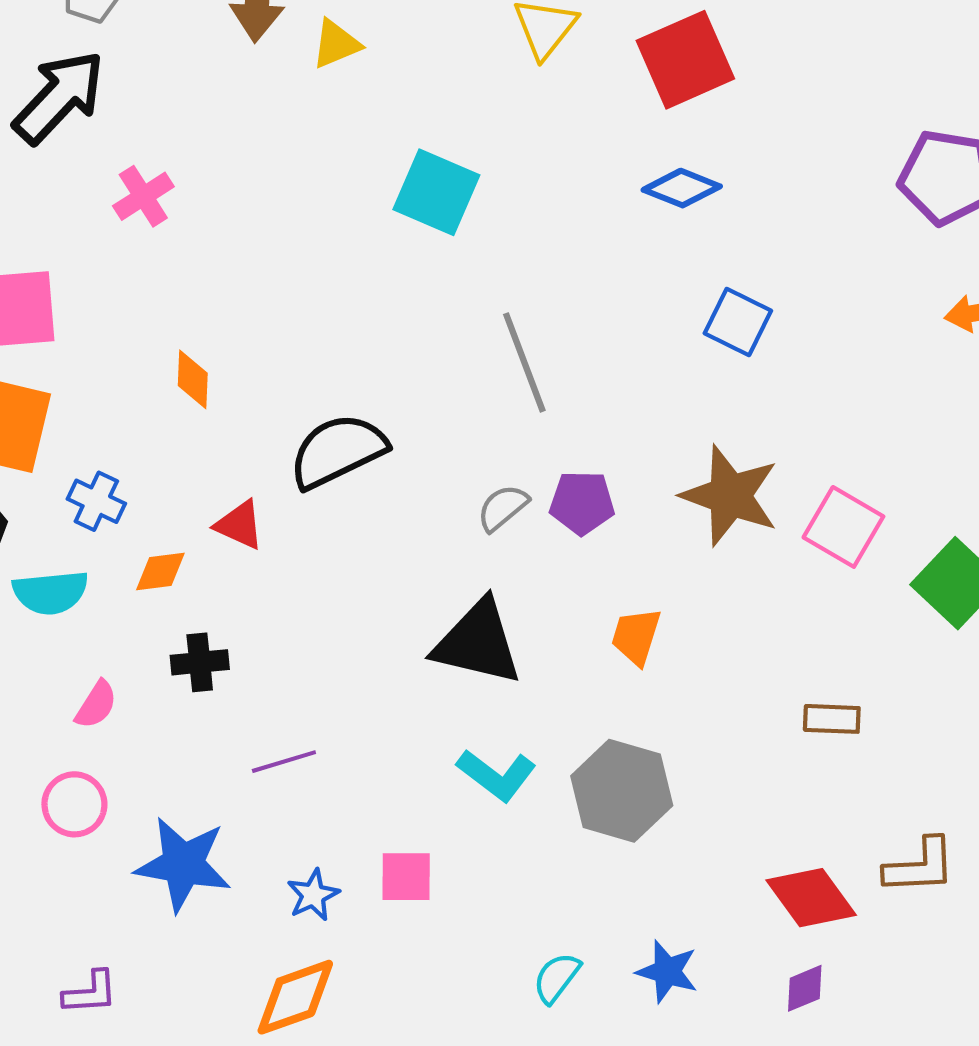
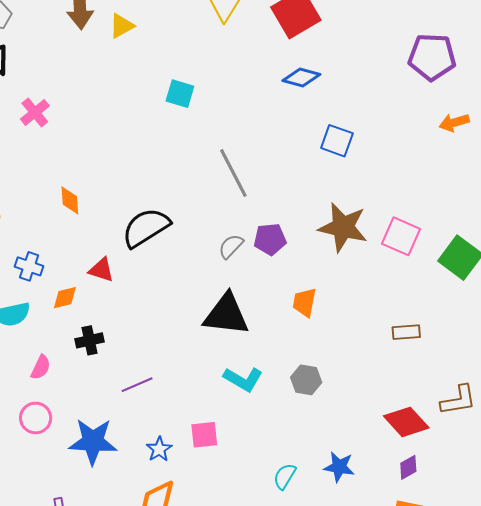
cyan square: (436, 192) -> (180, 94), size x0.7
gray hexagon: (622, 791) -> (306, 380), size x0.6

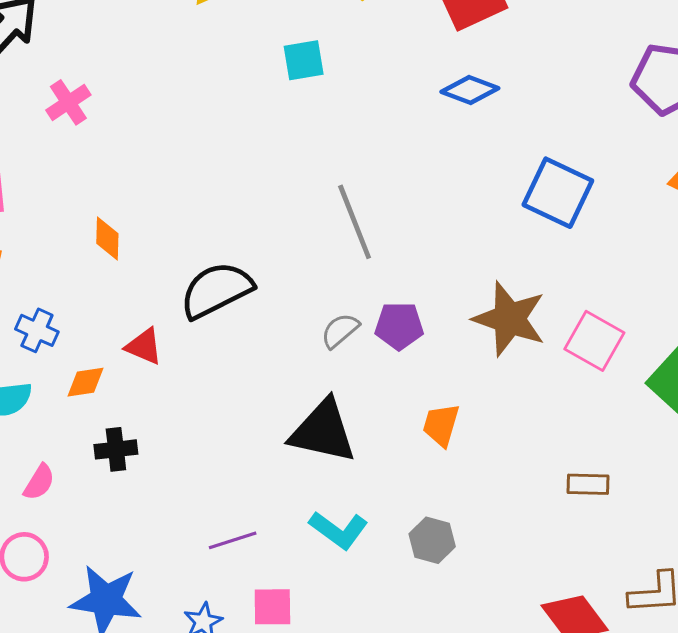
cyan square: (180, 94) -> (304, 60), moved, turned -32
blue square: (337, 141) -> (558, 193), moved, size x1.4
purple line: (137, 385) -> (233, 540), moved

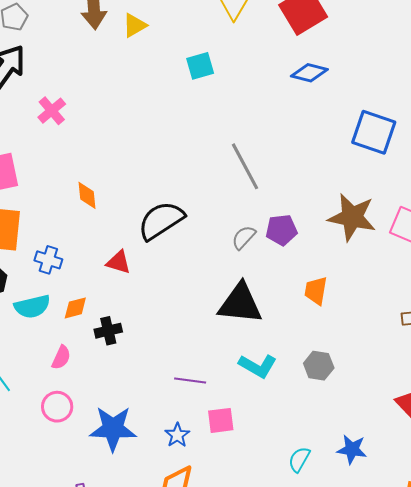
orange diamond: (86, 382) -> (75, 308), moved
purple line: (233, 540) -> (190, 381), turned 32

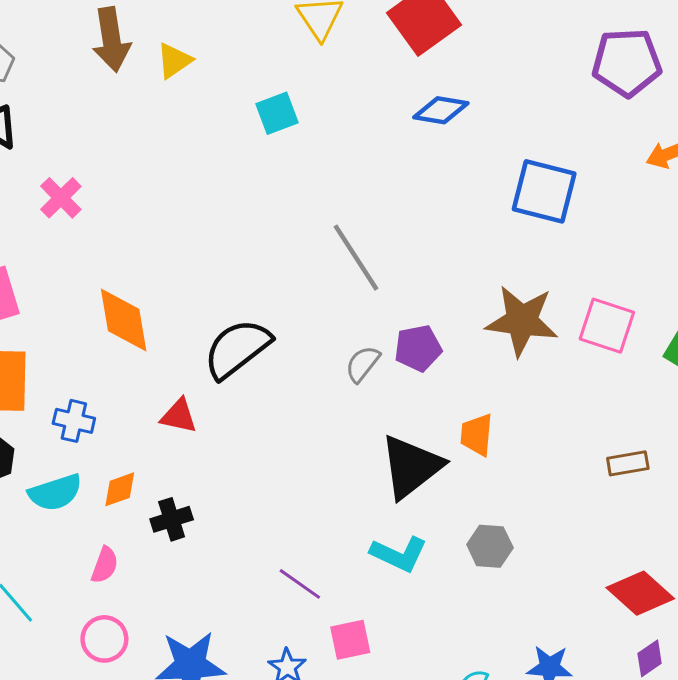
orange diamond: (87, 195) -> (124, 320), size x1.6
black triangle: (240, 304) -> (411, 467), moved, turned -39
purple line: (190, 381) -> (300, 584), turned 32

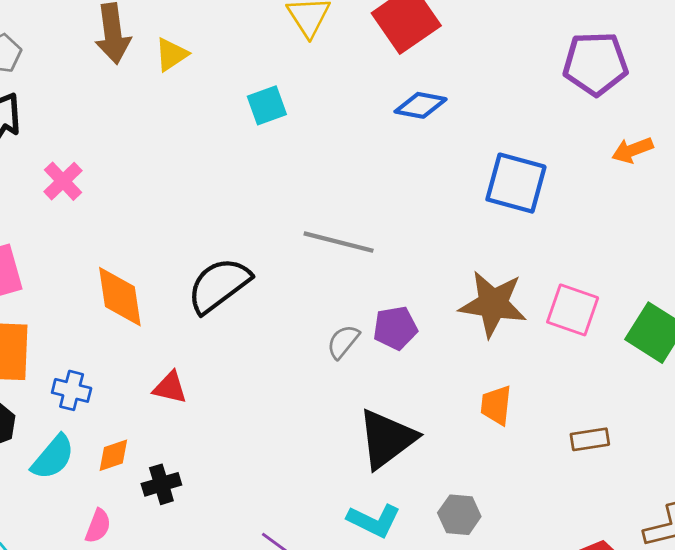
gray line: (356, 258) -> (339, 242), turned -44
black semicircle: (237, 349) -> (219, 285), moved
orange trapezoid: (477, 435) -> (496, 405), moved
cyan semicircle: (55, 492) -> (53, 457), turned -33

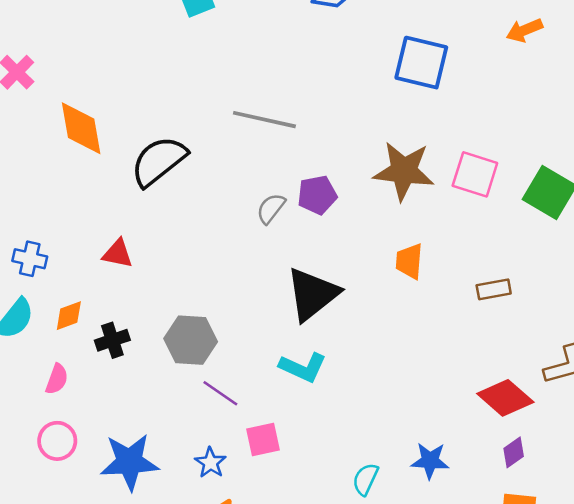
orange diamond: (120, 297) -> (81, 128), moved
gray hexagon: (459, 515) -> (191, 340), moved, size x1.4

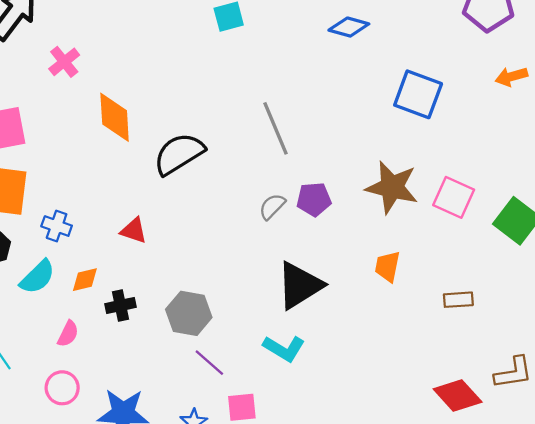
gray line: (264, 120) -> (275, 128), turned 48

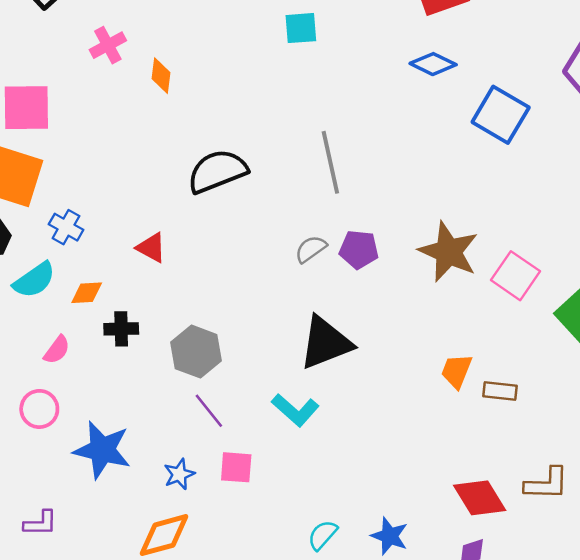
blue square: (418, 94) -> (501, 115), moved
orange diamond: (115, 117) -> (161, 76), moved, size x0.6
orange trapezoid: (387, 267) -> (456, 371), moved

